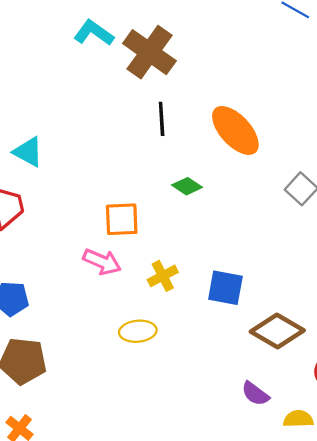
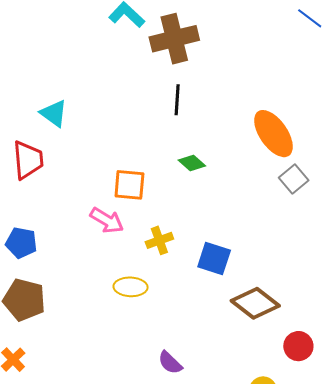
brown cross: (149, 52) -> (174, 39), turned 33
orange ellipse: (235, 130) -> (273, 134), moved
purple semicircle: (255, 394) -> (170, 363), moved

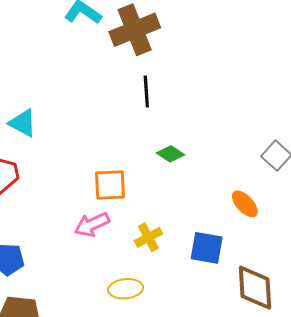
orange ellipse: (273, 134) -> (245, 204), moved, size x0.6
pink arrow: (107, 220) -> (92, 224), turned 132
brown diamond: (255, 303) -> (255, 288), turned 57

